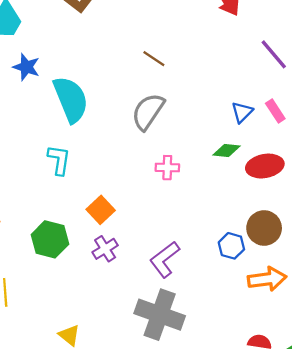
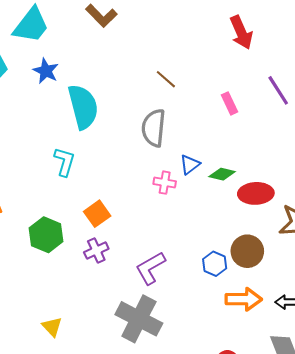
pink rectangle: (275, 111) -> (230, 103), moved
gray semicircle: (148, 112) -> (154, 128), turned -36
blue triangle: (242, 112) -> (190, 165), moved

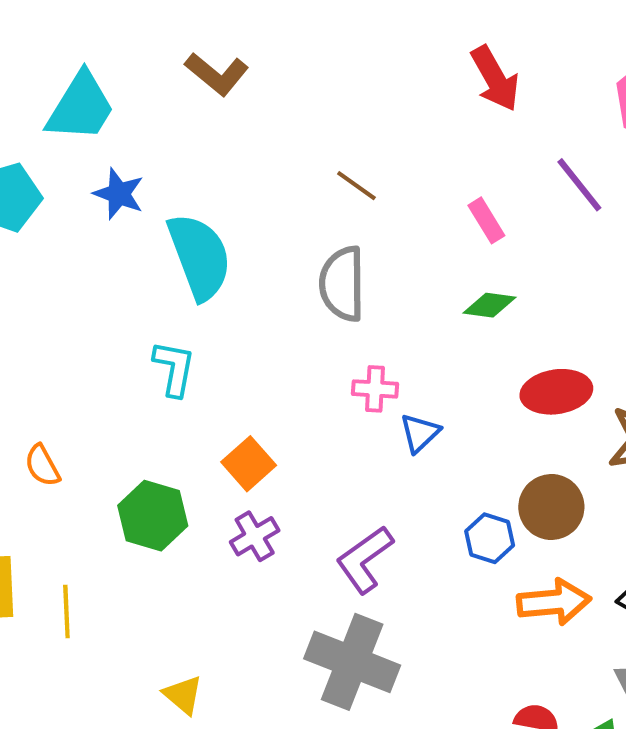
blue triangle: (190, 165) -> (420, 433), moved
green diamond: (222, 174) -> (489, 305), moved

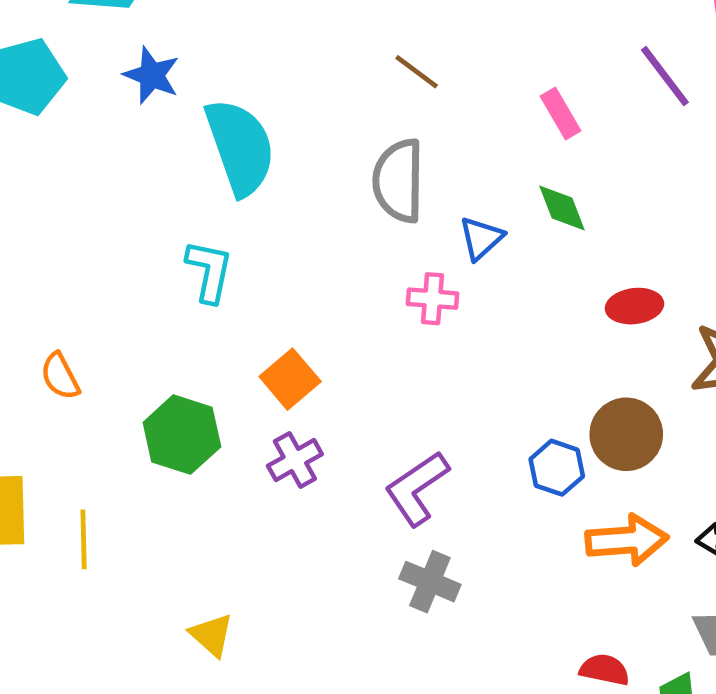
green diamond: (489, 305) -> (562, 208), turned 60
red ellipse: (556, 392) -> (634, 306), size x0.7
blue triangle: (420, 433) -> (481, 238), moved
gray cross: (352, 662) -> (430, 582), moved, size x0.6

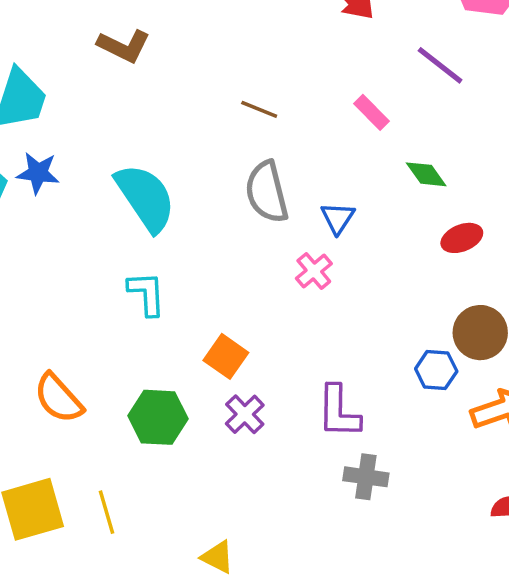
blue star: (152, 75) -> (38, 173), moved
green diamond: (562, 208) -> (426, 174), moved
pink cross: (433, 299) -> (314, 271), turned -30
orange semicircle: (60, 376) -> (58, 398), size x1.5
purple L-shape: (417, 488) -> (339, 412), turned -40

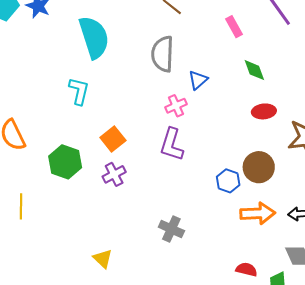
purple L-shape: (339, 412) -> (172, 144), moved
yellow triangle: (218, 557) -> (103, 259), moved

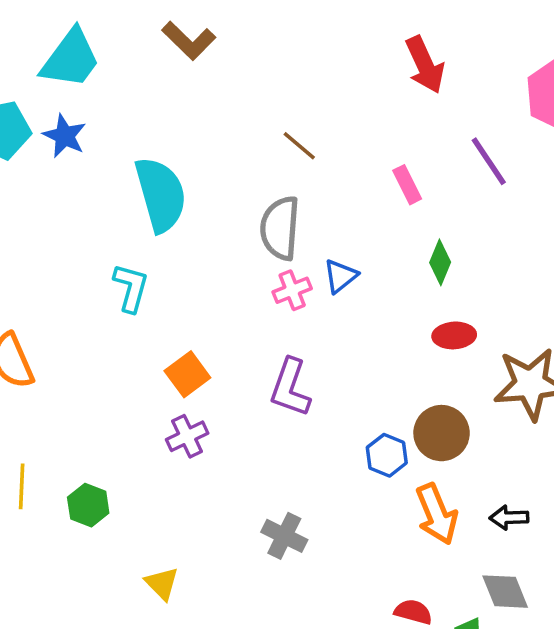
green diamond: (254, 70) -> (440, 262), turned 40
pink cross: (176, 106) -> (292, 290), moved
green hexagon: (65, 162) -> (88, 505), moved, size x0.7
orange arrow: (258, 213) -> (437, 514), turned 68

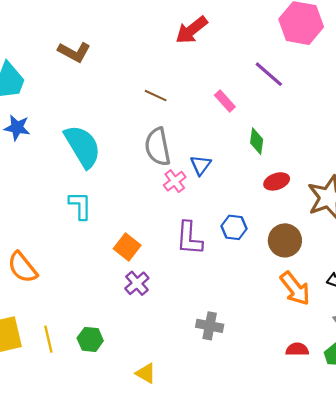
red arrow: (425, 65) -> (192, 30), moved, turned 92
blue hexagon: (387, 455) -> (234, 227), moved

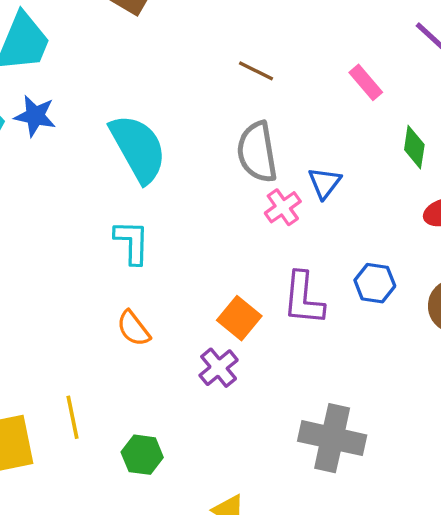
orange square: (127, 247) -> (239, 318), moved
orange semicircle: (22, 267) -> (133, 328), moved, size x0.7
gray cross: (210, 326) -> (332, 438), size x1.5
yellow line: (48, 339) -> (73, 417), moved

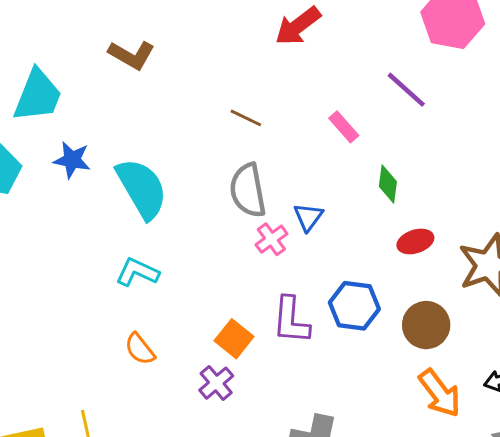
blue star: (35, 116) -> (72, 160), moved
cyan L-shape: (132, 242) -> (137, 272), turned -66
blue hexagon: (375, 283) -> (354, 306), size x1.4

